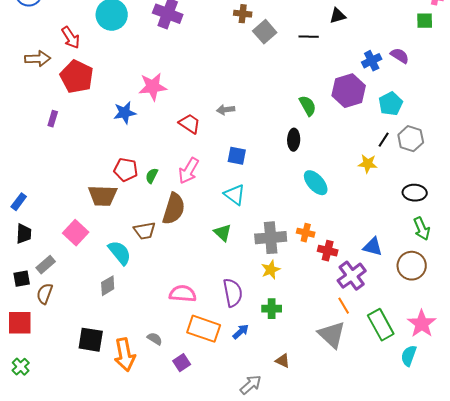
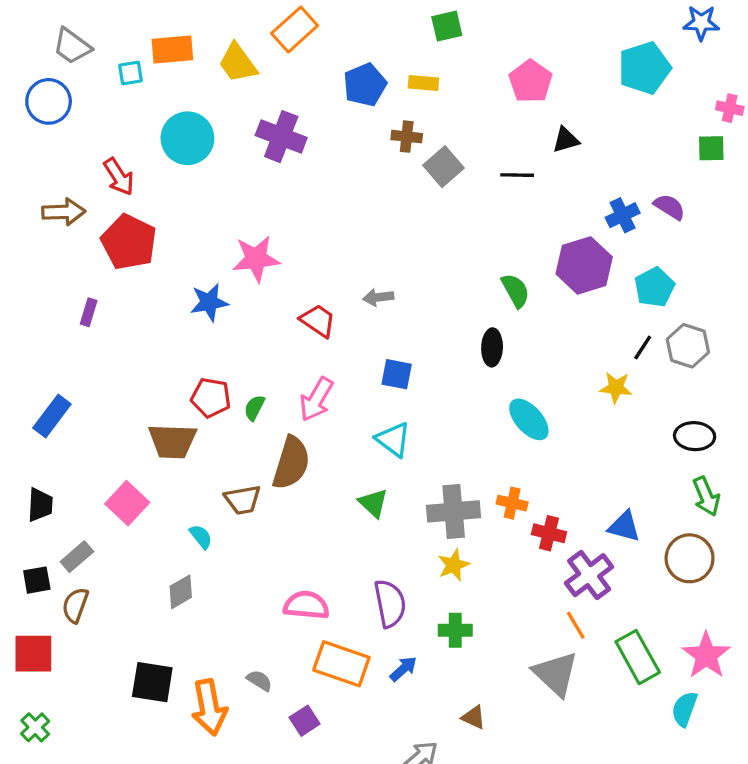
blue rectangle: (19, 202) -> (52, 416), moved, size x1.4
cyan semicircle: (120, 253) -> (201, 537), size x0.6

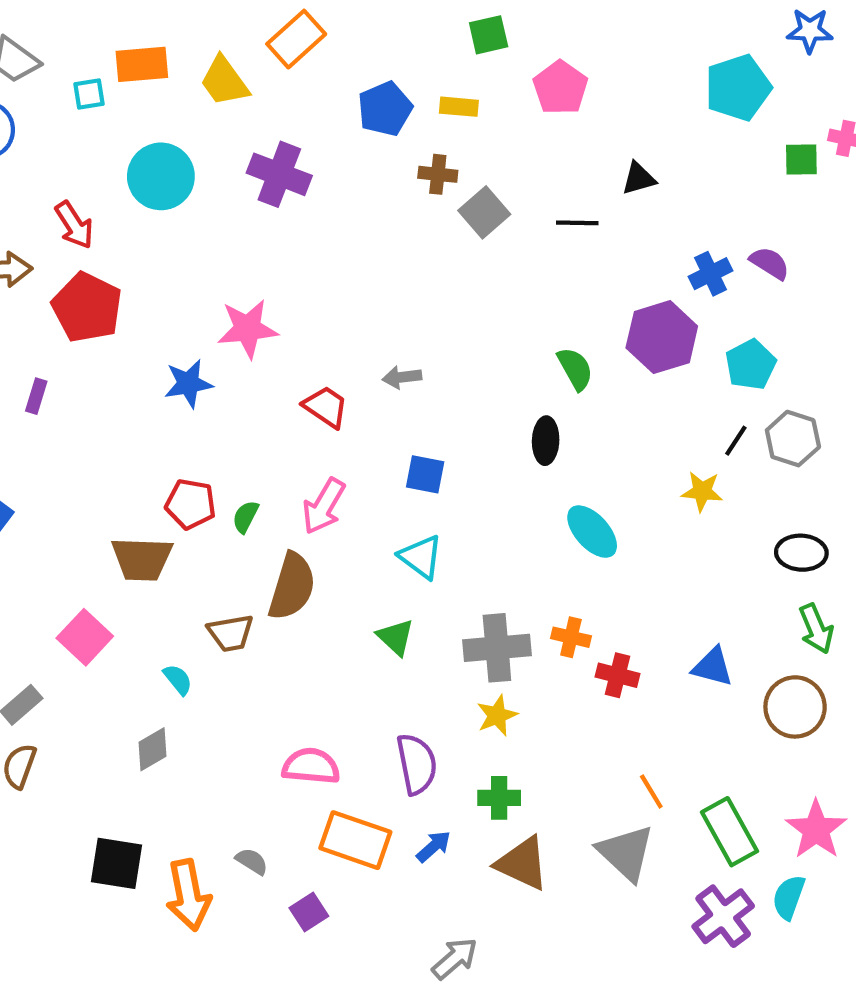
pink pentagon: (531, 81) -> (560, 88), moved
green square: (711, 148) -> (801, 160), moved
purple cross: (589, 575) -> (723, 916), moved
brown triangle: (474, 717) -> (522, 863), moved, size x1.8

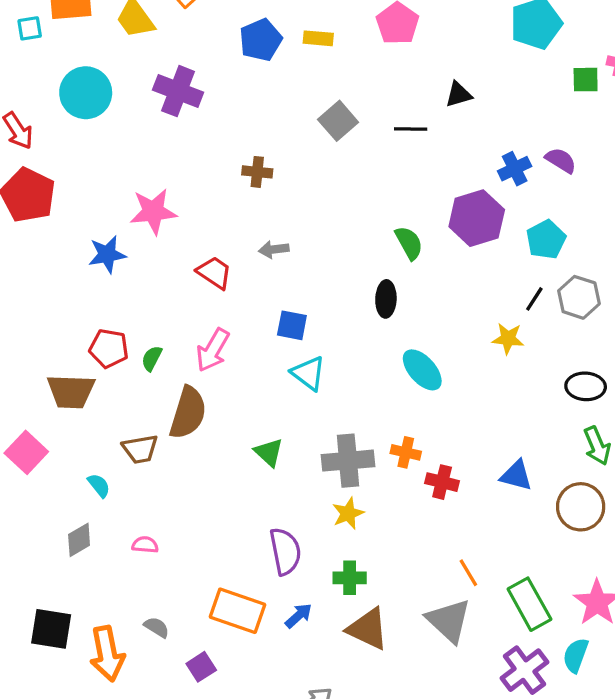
brown cross: (438, 174) -> (257, 172), moved
cyan triangle: (421, 557) -> (308, 373), moved
pink semicircle: (311, 766) -> (145, 545), moved, size x0.6

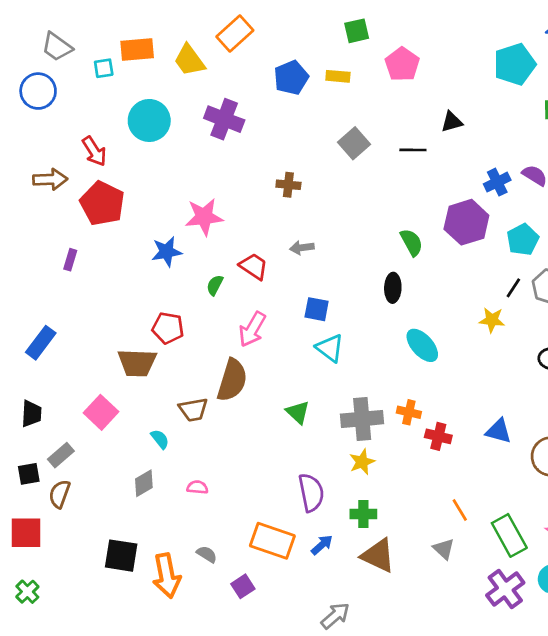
green semicircle: (152, 358) -> (215, 285), moved
gray triangle: (449, 621) -> (444, 549), size x0.6

